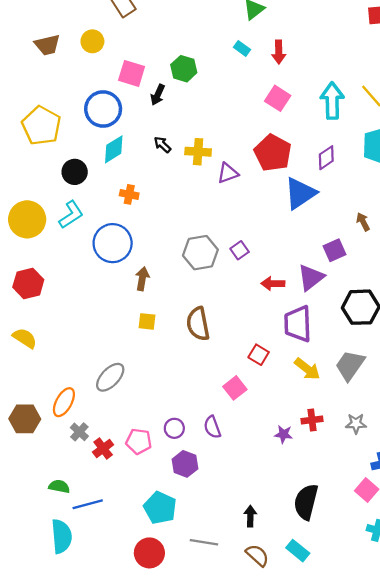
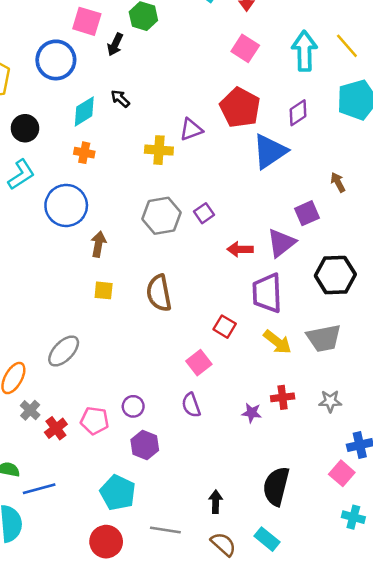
cyan diamond: (114, 149) -> (84, 111), moved
yellow cross: (198, 152) -> (159, 150), moved
gray trapezoid: (350, 365) -> (324, 338), turned -136
purple semicircle: (212, 427) -> (191, 405), moved

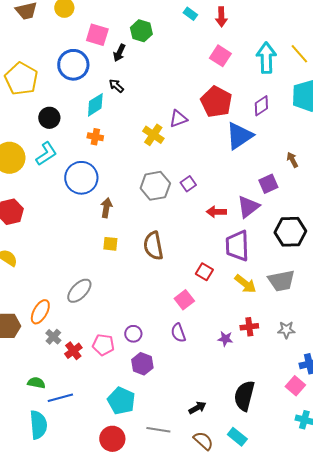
black arrow: (120, 99) -> (116, 86), moved
yellow cross: (159, 150) -> (153, 135), turned 30
black arrow: (216, 502) -> (197, 408), turned 60

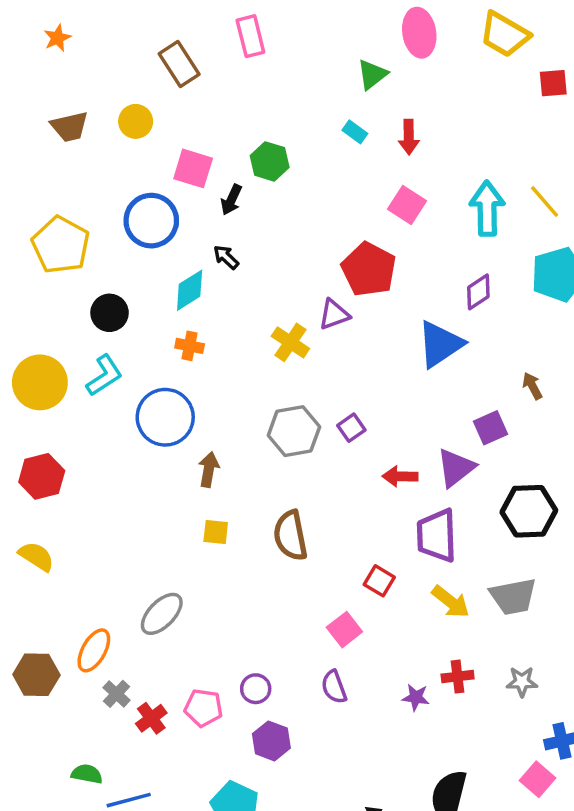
red pentagon: (216, 102) -> (369, 269), moved

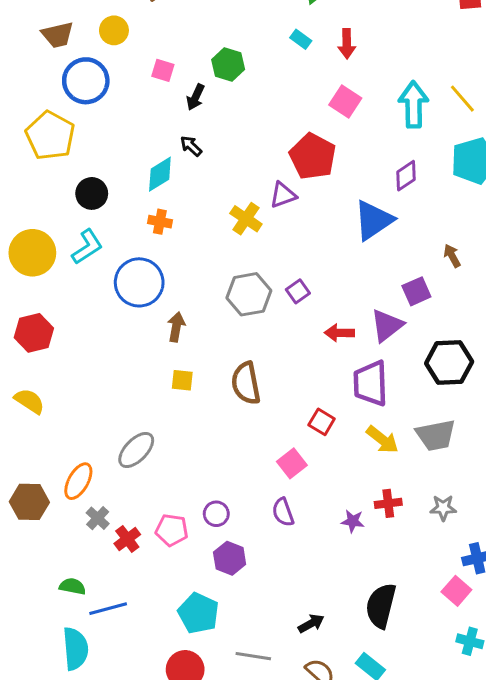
pink square: (193, 168) -> (163, 70), size x0.7
blue circle: (151, 221) -> (86, 81), moved

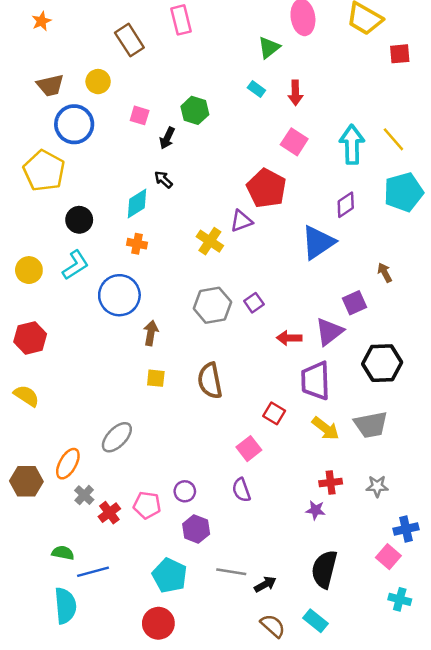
yellow circle: (32, 253) -> (29, 270), size x0.7
purple star: (353, 521) -> (316, 510), moved
gray line: (253, 656) -> (231, 572), moved

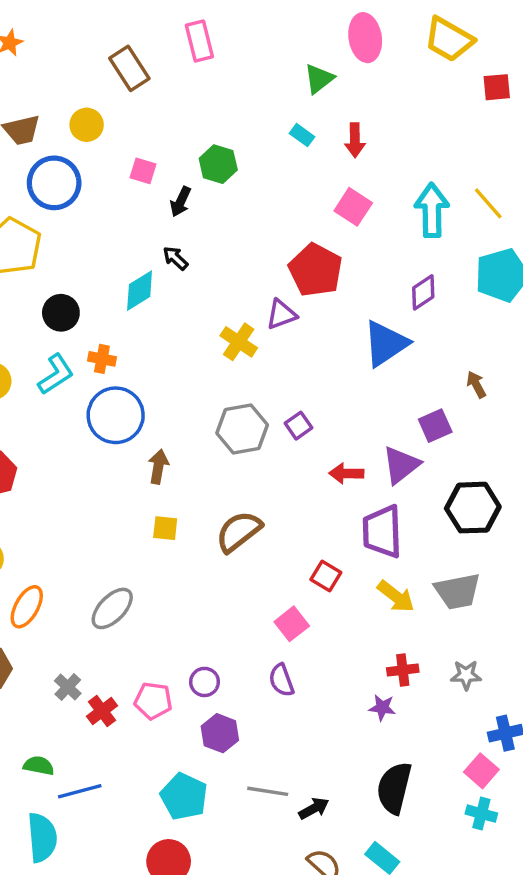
orange cross: (137, 244) -> (102, 359), moved
brown semicircle: (210, 381) -> (239, 532), turned 63
orange ellipse: (68, 464) -> (27, 607), moved
cyan cross: (400, 599) -> (481, 814), moved

